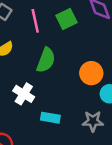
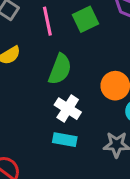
white cross: (24, 94) -> (68, 109), moved

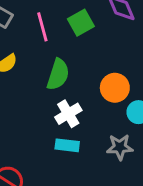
white cross: (68, 109) -> (68, 114), turned 30

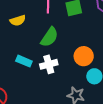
cyan rectangle: (67, 145) -> (24, 61), moved

